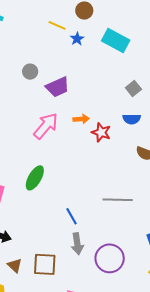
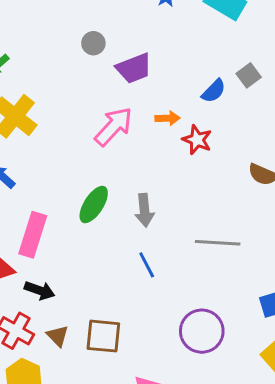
blue semicircle: (132, 119) -> (214, 91), moved, turned -48
gray arrow: (77, 244) -> (144, 210), moved

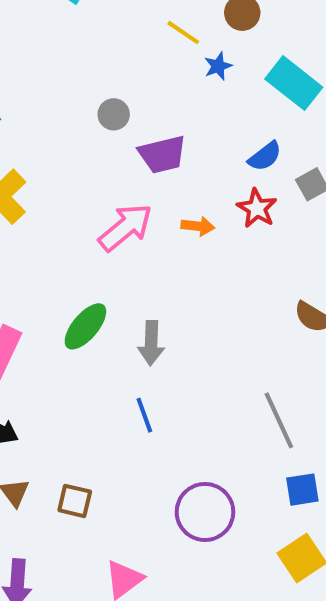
blue semicircle: (214, 91) -> (265, 156), moved
red star: (197, 140) -> (257, 208), moved
gray line: (218, 243) -> (279, 420), moved, turned 54
brown square: (103, 336) -> (75, 501), size x0.7

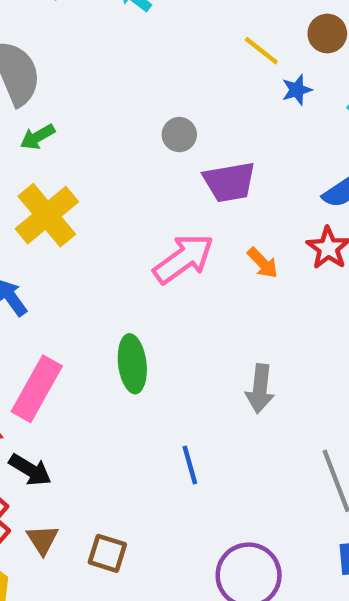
orange arrow: (198, 226) -> (263, 263), turned 36
green ellipse: (85, 326) -> (132, 364), turned -51
gray arrow: (151, 343) -> (260, 389), moved

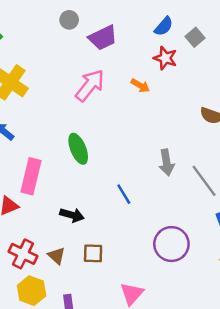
orange arrow: (263, 263) -> (140, 86), moved
gray arrow: (260, 389) -> (167, 162), moved
black arrow: (30, 470) -> (72, 215), moved

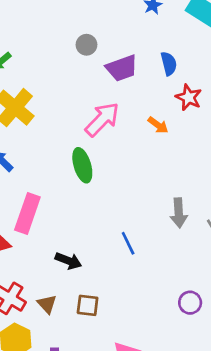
blue semicircle: (164, 26) -> (169, 64), moved, turned -60
green ellipse: (78, 149) -> (82, 165), moved
purple circle: (171, 244) -> (190, 303), moved, size x0.6

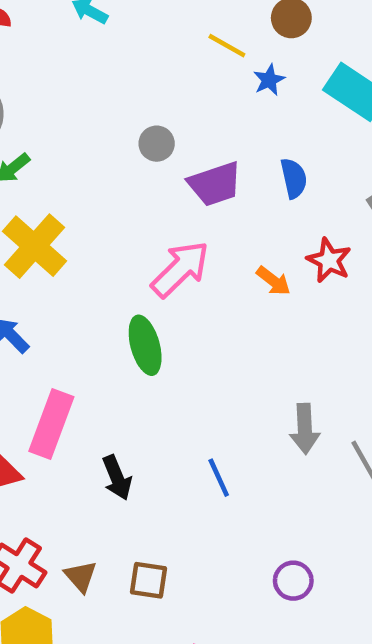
red star: (189, 97) -> (329, 260), moved
black arrow: (68, 261) -> (117, 478), moved, turned 45
purple circle: (190, 303) -> (293, 581), moved

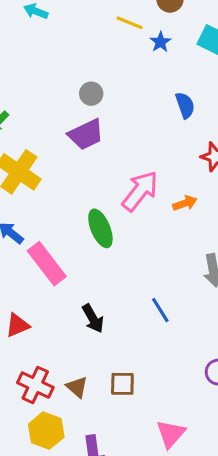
purple trapezoid: (215, 184) -> (86, 134), moved
pink arrow: (180, 269) -> (140, 191), moved
orange arrow: (273, 281) -> (185, 203), moved, turned -50
pink rectangle: (51, 424) -> (47, 264), moved, turned -51

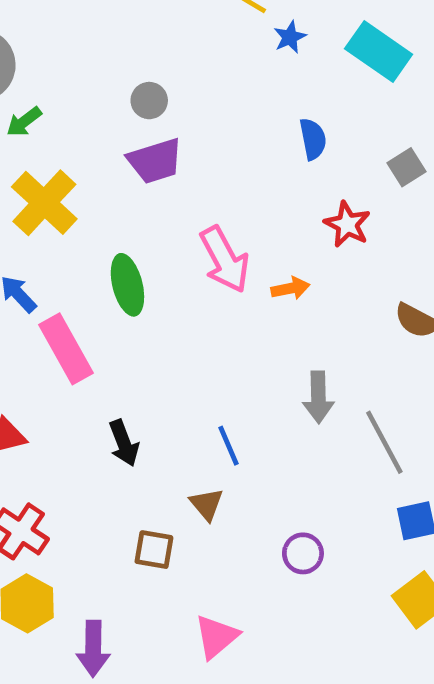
gray circle: (91, 94) -> (149, 101), moved
pink arrow: (140, 191) -> (225, 260), turned 105
green ellipse: (100, 228) -> (127, 285), moved
brown triangle: (77, 387) -> (207, 504), moved

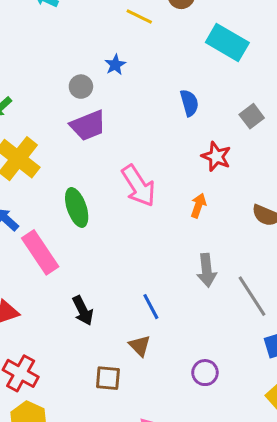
blue star: (290, 37) -> (115, 65), moved
orange arrow: (290, 288) -> (198, 206), moved, turned -55

